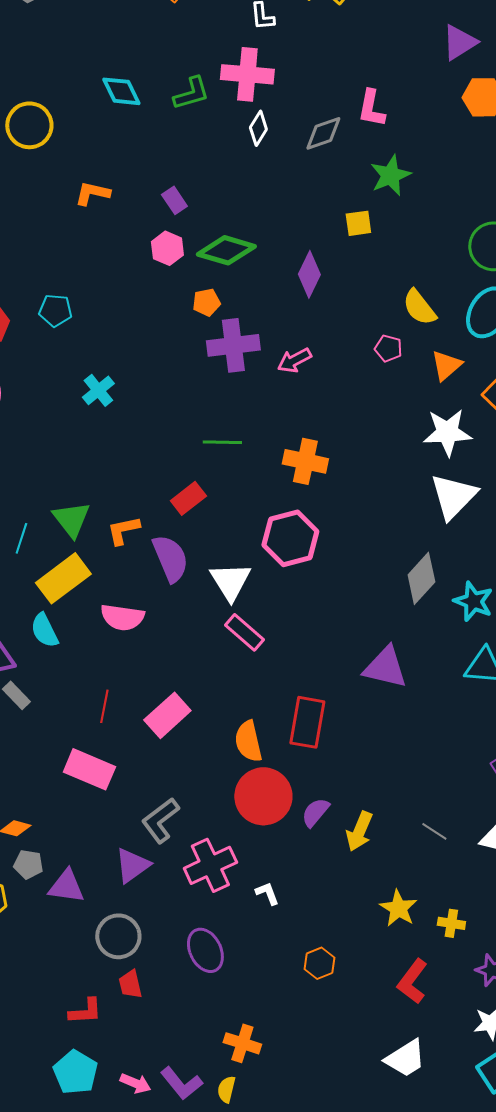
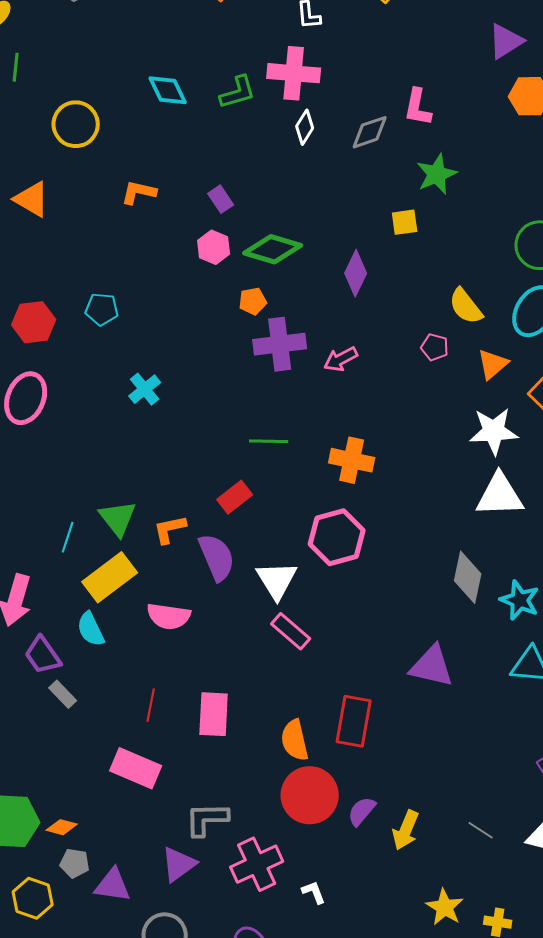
white triangle: (453, 496) -> (500, 495), turned 44
gray diamond: (421, 578) -> (468, 577), turned -30
pink rectangle: (167, 715) -> (214, 714), turned -45
gray L-shape: (160, 820) -> (207, 819), turned 36

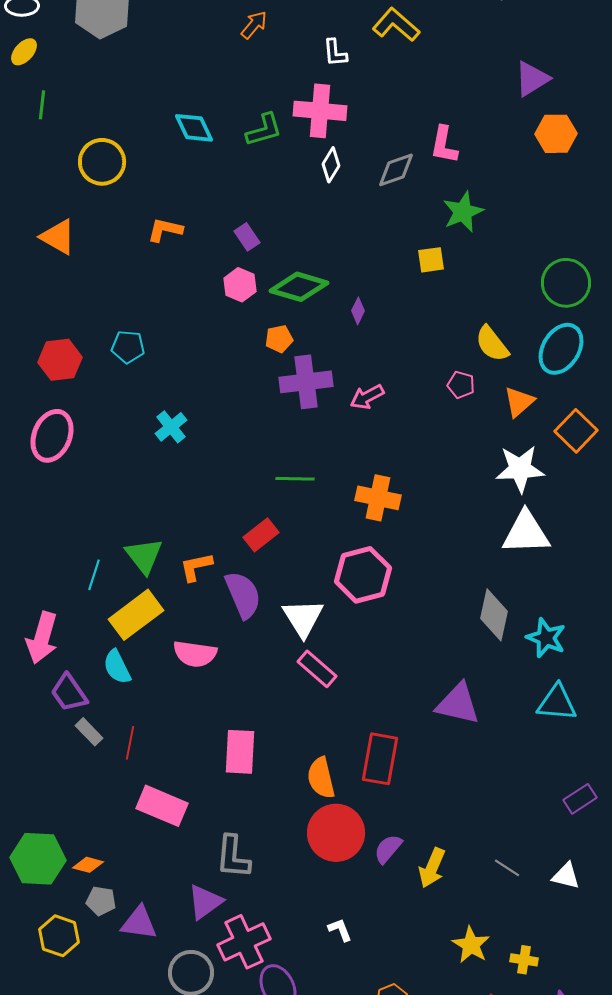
purple diamond: (356, 273) -> (358, 311), moved, size x0.6
red line: (151, 705) -> (130, 743), moved
gray L-shape: (207, 819) -> (233, 857), turned -84
pink cross: (257, 864) -> (244, 942), moved

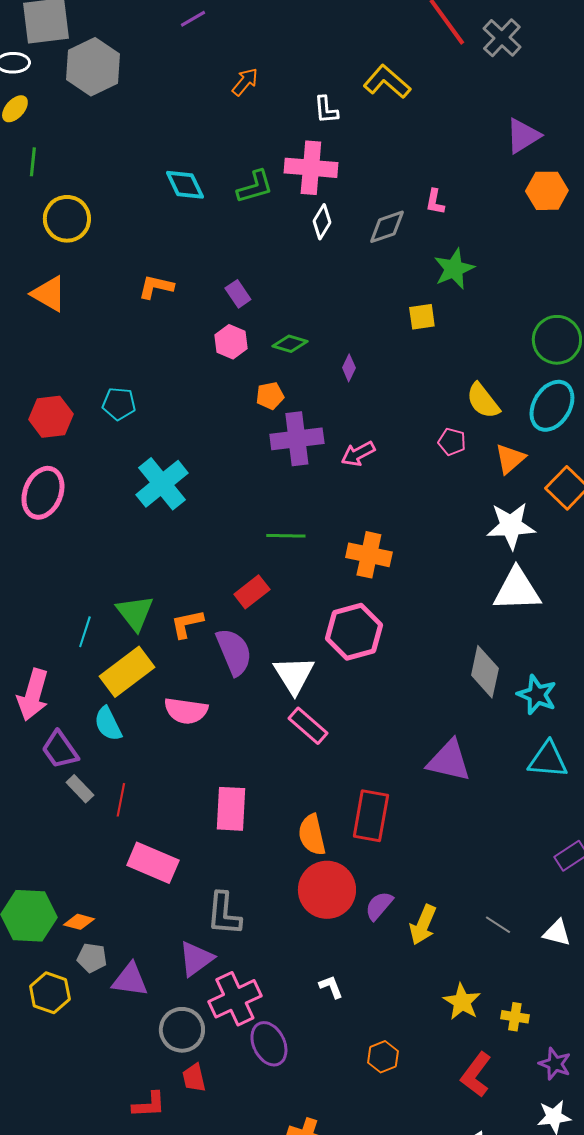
pink L-shape: (444, 145) -> (435, 202), size x0.7
yellow circle: (102, 162) -> (67, 219), moved
green diamond: (299, 287) -> (290, 344), size x0.6
cyan cross: (171, 427) -> (162, 484), size x1.6

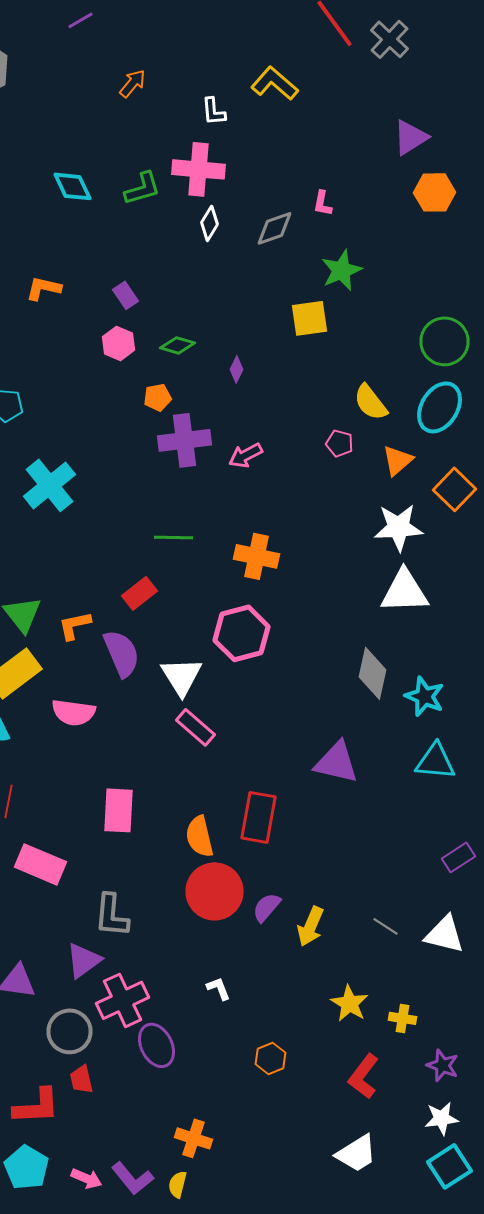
yellow square: (422, 317) -> (310, 318), size x1.4
white triangle: (557, 933) -> (444, 934), size x1.4
red L-shape: (149, 1105) -> (36, 1106), size x1.4

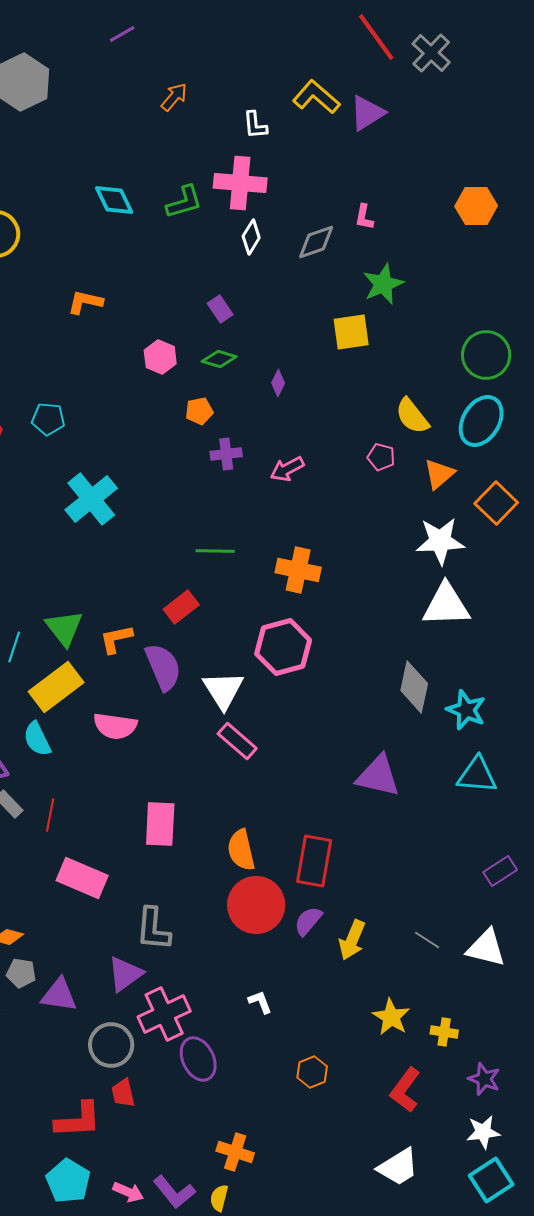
purple triangle: (410, 137) -> (367, 113), moved
purple rectangle: (126, 295) -> (220, 309), moved
purple cross: (184, 440) -> (226, 454), size x0.6
red rectangle: (258, 817) -> (314, 861), moved

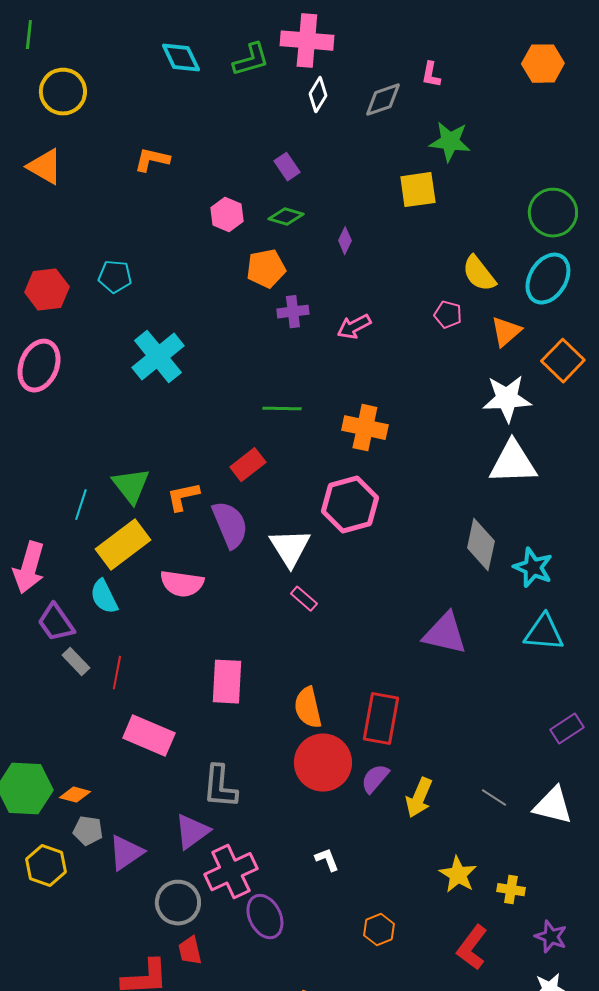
green star: (383, 284) -> (450, 142), turned 30
orange pentagon: (199, 411) -> (266, 269), size x1.4
pink rectangle: (237, 741) -> (304, 599), size x0.7
purple triangle: (59, 995) -> (126, 853), turned -42

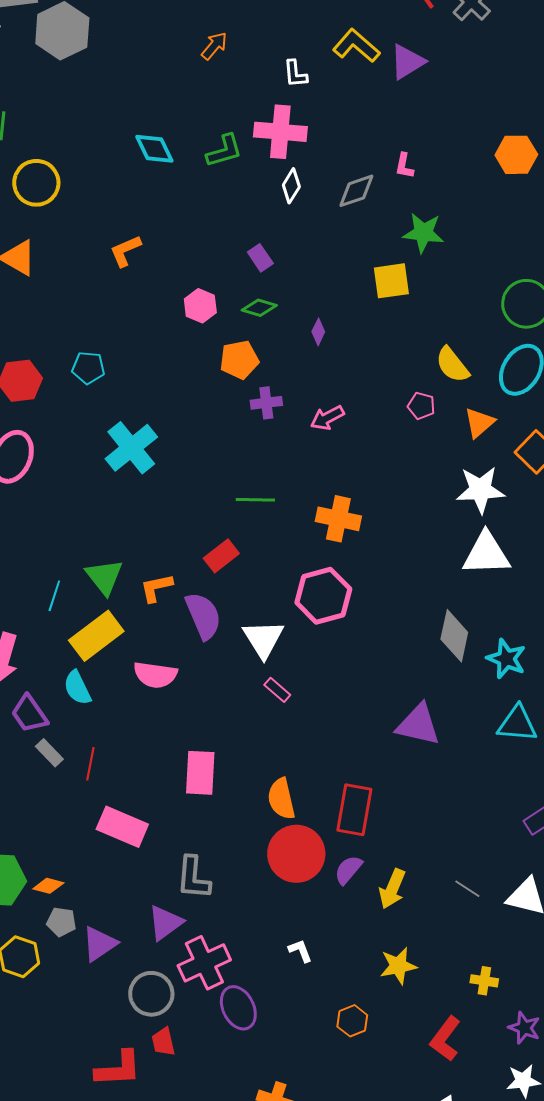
orange L-shape: (152, 160) -> (125, 251), turned -36
yellow star: (458, 875) -> (398, 966), moved, turned 30

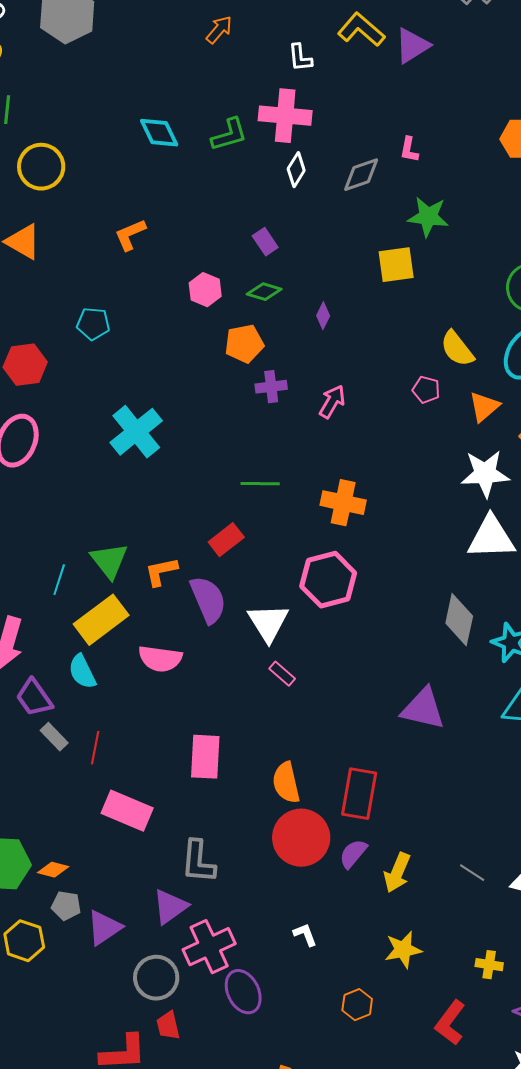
cyan pentagon: (88, 368) -> (93, 324), moved
pink arrow: (327, 418) -> (332, 402), turned 148

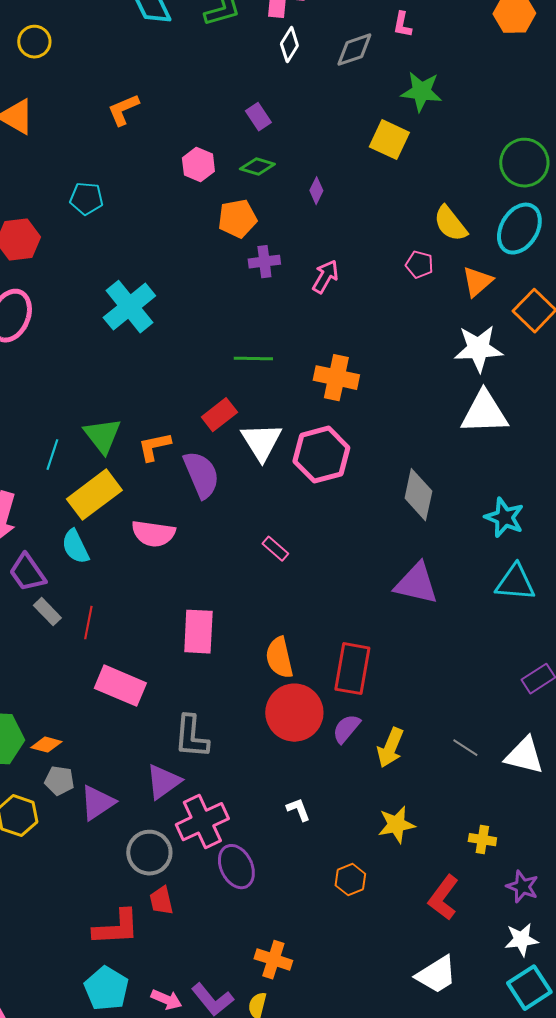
yellow circle: (41, 167) -> (34, 42), size x0.7
yellow square: (396, 265) -> (389, 140), turned 33
gray diamond: (459, 620) -> (418, 495), moved
white triangle: (268, 623) -> (261, 442), moved

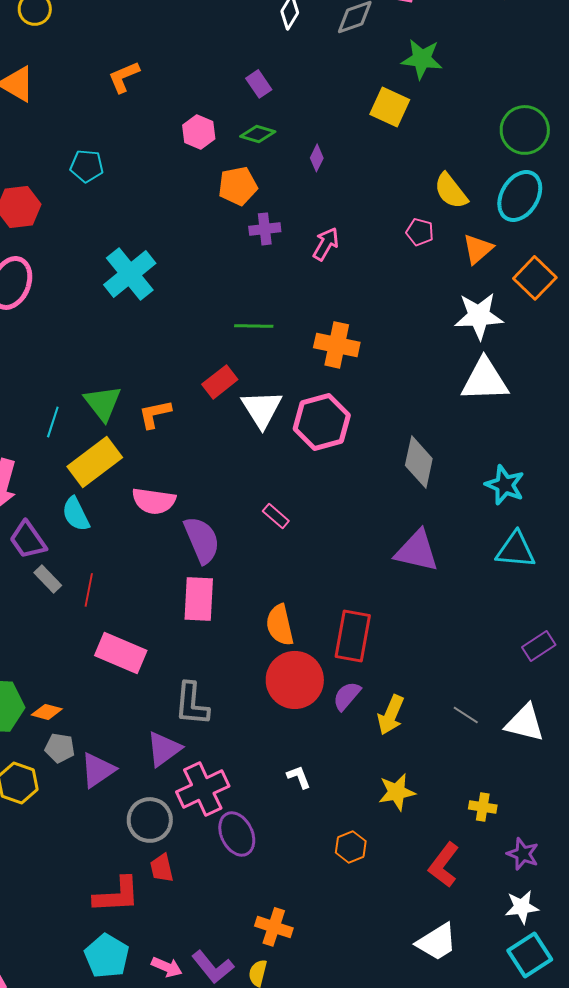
purple semicircle: (201, 475) -> (202, 540), moved

